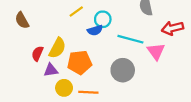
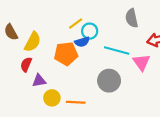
yellow line: (76, 12) -> (76, 24), moved
yellow semicircle: (57, 48) -> (33, 42), moved
orange pentagon: (80, 62) -> (66, 54), moved

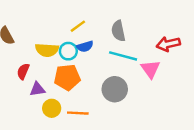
gray semicircle: (132, 18) -> (118, 31), moved
cyan circle: (90, 31) -> (68, 51), moved
yellow semicircle: (33, 42) -> (47, 50), moved, turned 66
orange pentagon: (66, 54) -> (67, 77), moved

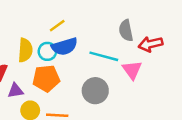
gray semicircle: (118, 31) -> (126, 31), moved
blue semicircle: (85, 46) -> (65, 46), size x1.5
yellow semicircle: (47, 50) -> (25, 50), turned -90

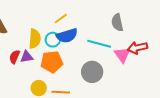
red arrow: (150, 44) -> (137, 48), moved
purple triangle: (15, 91) -> (27, 57), moved

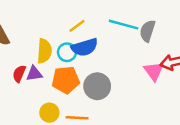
gray semicircle: (117, 23) -> (147, 31), turned 30
cyan line: (99, 44) -> (124, 25), moved
gray circle: (92, 72) -> (97, 86), moved

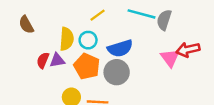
blue semicircle: (85, 47) -> (120, 48), moved
orange pentagon: (66, 80) -> (87, 66), turned 30

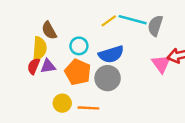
yellow line: (98, 15) -> (109, 21), moved
brown semicircle: (26, 25) -> (49, 30), moved
yellow semicircle: (67, 39) -> (40, 48), moved

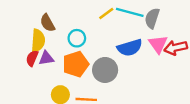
blue semicircle: (111, 54) -> (130, 48), moved
pink triangle: (161, 64) -> (158, 44), moved
orange pentagon: (78, 72) -> (76, 64), turned 30

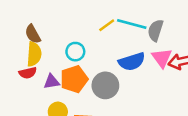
brown semicircle: (47, 23) -> (33, 34), moved
red semicircle: (32, 58) -> (28, 73), turned -126
purple triangle: (46, 58) -> (52, 82), moved

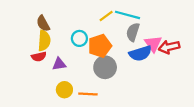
gray semicircle: (156, 30) -> (133, 32), moved
blue semicircle: (132, 62) -> (140, 53), moved
orange pentagon: (74, 79) -> (100, 46), moved

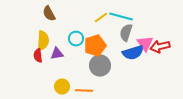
brown semicircle: (43, 23) -> (49, 14), moved
red semicircle: (39, 57) -> (38, 56), turned 96
purple triangle: (59, 64) -> (57, 54), moved

